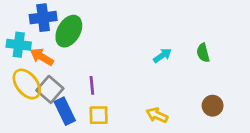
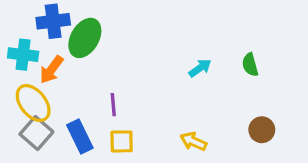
orange arrow: (42, 57) -> (51, 70), turned -85
gray square: (50, 89) -> (36, 133), moved

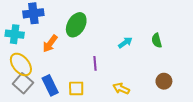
green ellipse: (85, 38) -> (76, 25), moved
orange arrow: (51, 70) -> (50, 44), moved
purple line: (113, 105) -> (95, 63), moved

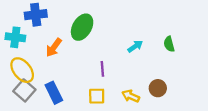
brown circle: (164, 81) -> (158, 88), moved
yellow square: (76, 88) -> (97, 96), moved

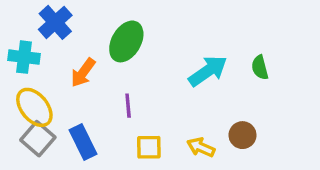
blue cross: (36, 15) -> (55, 22), turned -35
cyan arrow: (135, 46) -> (208, 71), size x1.6
purple line: (102, 69) -> (128, 106), moved

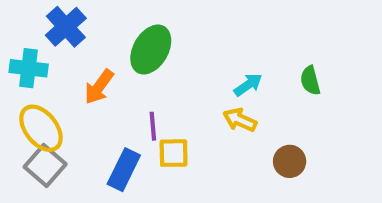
cyan arrow: (208, 71) -> (248, 85), size x0.6
blue rectangle: (83, 142) -> (124, 170), moved, turned 52
yellow square: (149, 147) -> (174, 153), moved
yellow arrow: (201, 147) -> (240, 120), moved

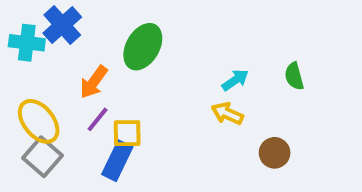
cyan cross: (29, 68) -> (27, 43), moved
purple line: (153, 126) -> (98, 119), moved, turned 44
yellow square: (174, 153) -> (127, 133), moved

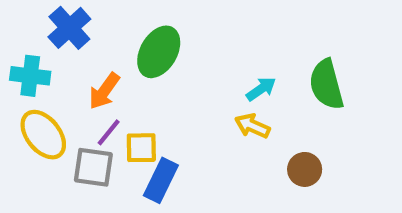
cyan cross: (27, 43) -> (30, 76), moved
green semicircle: (294, 76) -> (326, 85), size x1.6
gray square: (43, 157) -> (93, 167), moved, turned -33
blue rectangle: (117, 161) -> (161, 180), moved

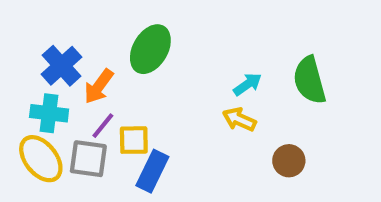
blue cross: (69, 28) -> (61, 66), moved
cyan cross: (30, 76) -> (49, 113), moved
yellow ellipse: (43, 135) -> (41, 159), moved

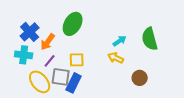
yellow square: (134, 140) -> (77, 60), moved
yellow ellipse: (41, 159) -> (40, 82), moved
gray square: (88, 159) -> (61, 77), moved

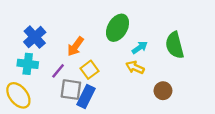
green ellipse: (73, 24) -> (118, 28), moved
orange arrow: (48, 42) -> (76, 46), moved
yellow square: (77, 60) -> (90, 70), turned -35
yellow ellipse: (40, 82) -> (18, 95), moved

